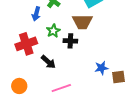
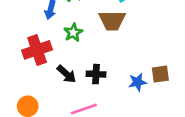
black cross: (70, 41) -> (96, 74), moved
brown square: (118, 77) -> (160, 74), moved

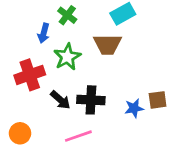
green star: (73, 33) -> (67, 57), size x1.4
black cross: (96, 74) -> (91, 100), size x1.4

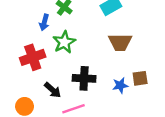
brown trapezoid: (108, 44) -> (120, 42), moved
black arrow: (60, 100) -> (53, 90), moved

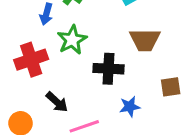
black cross: (84, 78) -> (108, 69), moved
blue star: (120, 85) -> (130, 107), moved

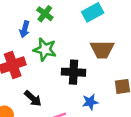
green star: (72, 40) -> (45, 49), turned -30

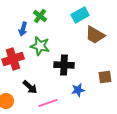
brown trapezoid: (102, 49) -> (95, 35), moved, turned 30

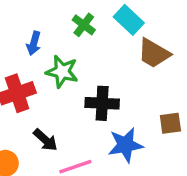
cyan rectangle: (80, 15) -> (129, 20), turned 72
green cross: (40, 16) -> (84, 25), moved
blue star: (78, 90) -> (125, 145), size x1.5

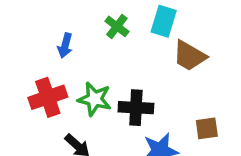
cyan rectangle: (129, 20) -> (164, 21), turned 64
green star: (62, 72) -> (94, 99), moved

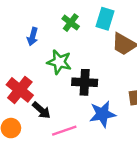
red cross: (48, 97) -> (20, 90), moved, turned -32
green star: (94, 99) -> (59, 62), moved

